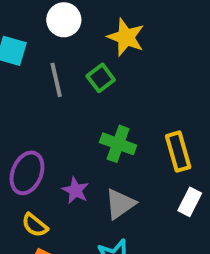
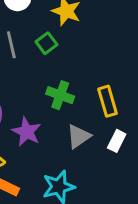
purple star: (75, 190) -> (27, 132), size x1.4
gray triangle: (120, 204) -> (79, 136), moved

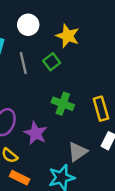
gray triangle: (79, 136) -> (77, 152), moved

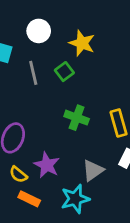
purple star: (36, 133) -> (47, 165), moved

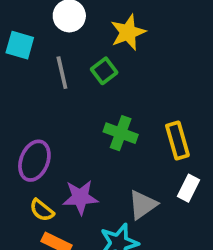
yellow star: (82, 43) -> (128, 32), turned 30
purple star: (47, 165) -> (80, 197), turned -30

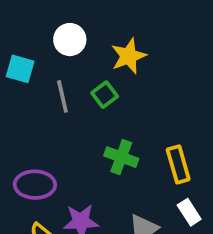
purple ellipse: (34, 161) -> (35, 185), turned 69
white rectangle: (188, 188) -> (189, 212), turned -60

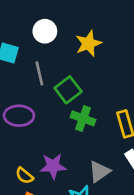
green square: (105, 95) -> (68, 90), moved, size x1.4
purple ellipse: (35, 185) -> (19, 116), moved

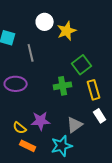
white circle: (45, 31) -> (45, 22), moved
green square: (68, 90) -> (82, 65), moved
green cross: (83, 118) -> (63, 86), turned -30

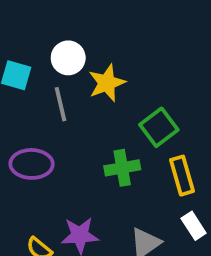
white circle: (45, 22) -> (68, 58), moved
yellow star: (67, 31) -> (107, 83), moved

